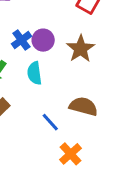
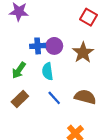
blue cross: (21, 40) -> (38, 46), turned 32
blue line: (50, 122) -> (54, 98), moved

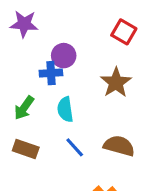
purple circle: (54, 46) -> (64, 56), moved
brown rectangle: (20, 99) -> (26, 149), turned 63

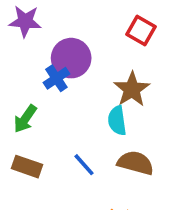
purple circle: (64, 56) -> (71, 58), size x1.4
blue cross: (51, 73) -> (56, 78), turned -30
cyan semicircle: (65, 109) -> (117, 121), moved

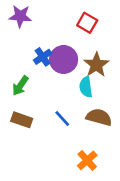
red square: (141, 30) -> (87, 23), moved
purple circle: (71, 58) -> (64, 59), moved

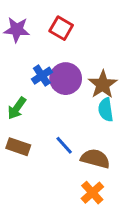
red square: (87, 23) -> (61, 28), moved
cyan semicircle: (86, 87) -> (106, 110), moved
brown semicircle: (99, 117) -> (95, 159), moved

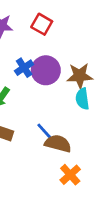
brown star: (103, 84) -> (80, 76), turned 30
brown semicircle: (95, 159) -> (58, 144), moved

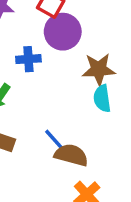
blue cross: (24, 68) -> (28, 59), turned 30
purple circle: (46, 70) -> (63, 32), moved

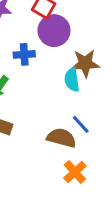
cyan semicircle: (102, 98) -> (72, 80), moved
blue line: (54, 140) -> (81, 124), moved

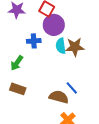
cyan semicircle: (72, 80) -> (61, 46), moved

